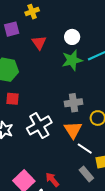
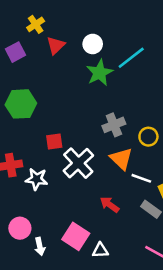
red triangle: (39, 43) -> (56, 45), moved, turned 35
red square: (13, 99) -> (54, 141), moved
red arrow: (52, 180) -> (110, 205), moved

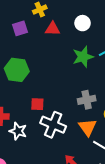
white circle: (93, 44) -> (83, 23), moved
red triangle: (56, 45) -> (53, 29), turned 35
white cross: (78, 163) -> (53, 125), turned -35

